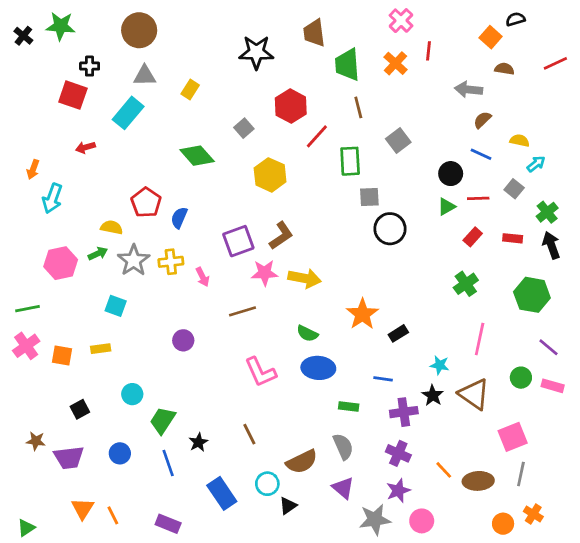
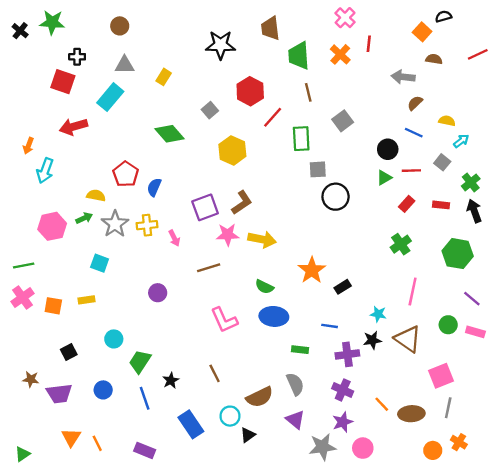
brown circle: (139, 30) -> (120, 26), size x0.6
red arrow: (85, 147) -> (73, 127), size x1.6
black star: (433, 395) -> (372, 340), turned 30

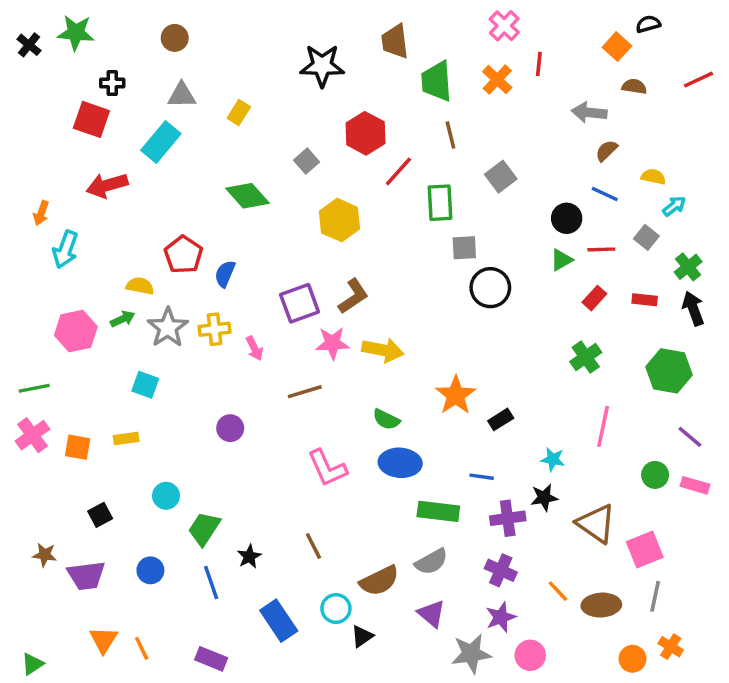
brown triangle: (408, 339) -> (596, 524), moved
green rectangle: (300, 350) -> (438, 511), size x1.6
gray semicircle: (295, 384) -> (431, 562), turned 85

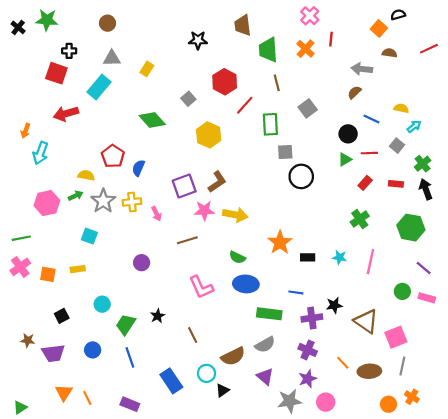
black star: (322, 66) -> (198, 40), size x0.7
brown semicircle: (607, 151) -> (354, 92), moved
black rectangle: (501, 419) -> (308, 257), turned 32
cyan star: (553, 459) -> (340, 257), moved
black star: (249, 556) -> (158, 316), moved

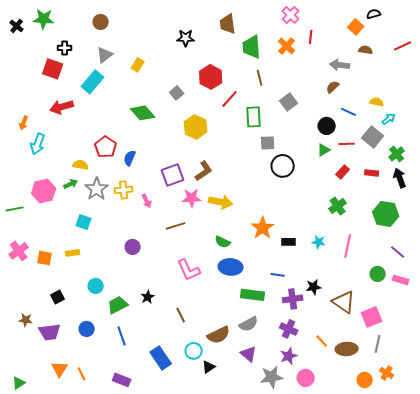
gray triangle: (112, 58) -> (105, 55), turned -36
gray square: (397, 146) -> (373, 137), size x1.5
green line: (21, 238) -> (15, 209), moved
green trapezoid: (126, 324) -> (118, 305), turned 30

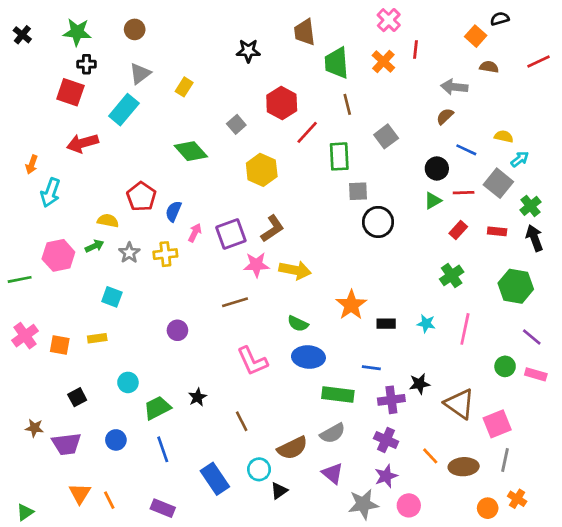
green star: (44, 19) -> (77, 32), moved
gray star: (97, 189) -> (129, 253), size x0.7
pink arrow: (147, 201) -> (195, 233), moved, turned -128

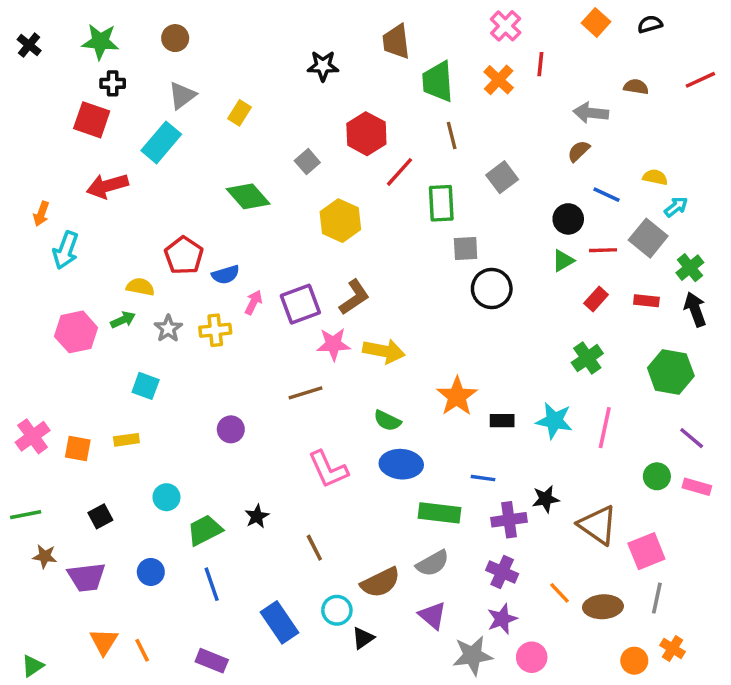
orange square: (476, 36) -> (596, 22), moved
blue semicircle: (173, 211) -> (226, 275), turned -130
green line: (20, 279) -> (26, 515), moved
cyan star: (426, 324) -> (554, 421), size x1.5

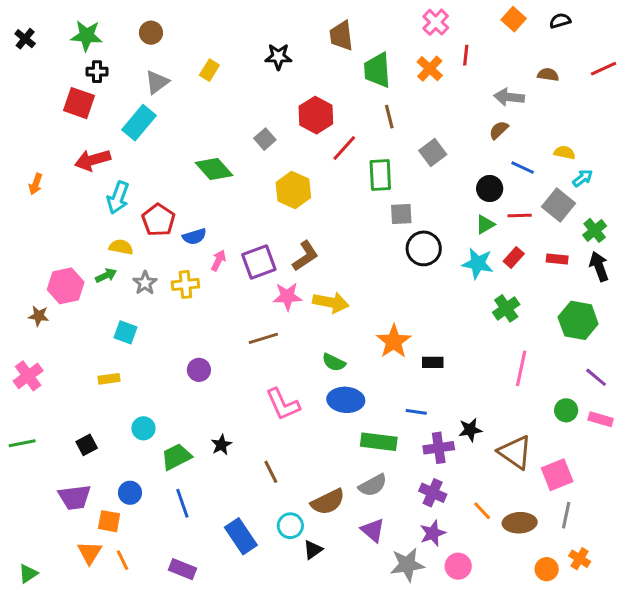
yellow rectangle: (240, 113) -> (209, 70), moved
cyan arrow: (66, 250) -> (118, 198), moved
cyan star: (554, 421) -> (478, 263), moved
orange square: (78, 448) -> (109, 521), moved
brown star: (45, 556) -> (39, 316), moved

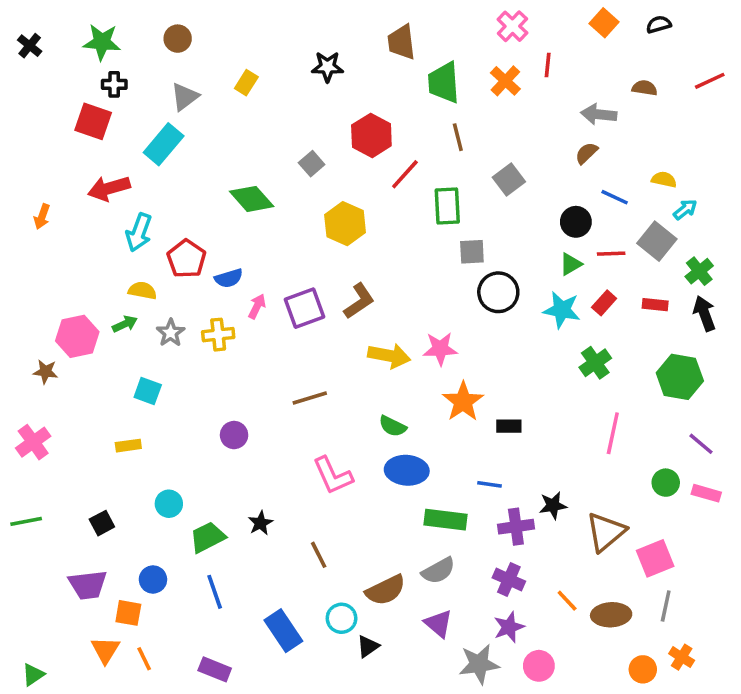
pink star: (287, 296) -> (440, 349), moved
brown triangle: (515, 452) -> (606, 532), turned 45

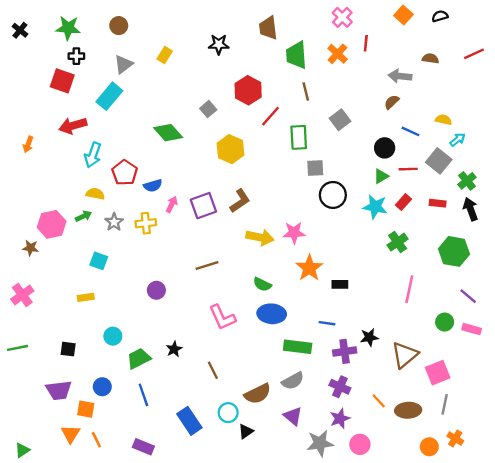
black square: (102, 523) -> (68, 349), turned 35

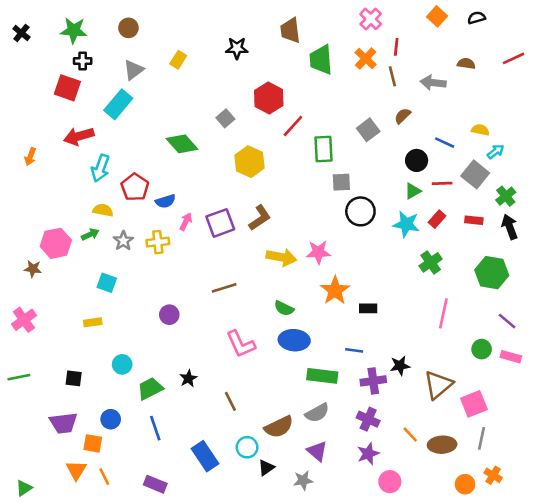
brown line: (306, 91) -> (392, 76), moved
brown semicircle: (392, 102) -> (403, 116), moved
gray star: (320, 443) -> (303, 480), moved, size x0.7

